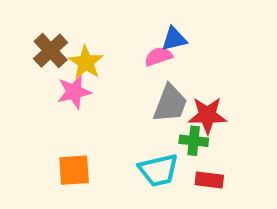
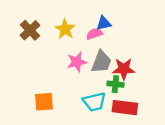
yellow star: (86, 62) -> (65, 29), moved
pink star: (74, 92) -> (77, 62), moved
red rectangle: (209, 180) -> (125, 108), size x1.5

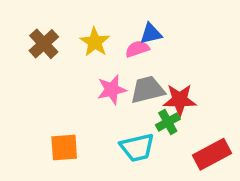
gray trapezoid: (101, 62) -> (147, 90), turned -125
green cross: (115, 84) -> (168, 122), turned -35
red rectangle: (125, 108) -> (212, 154), moved, turned -35

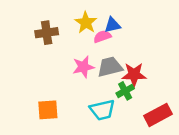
yellow star: (95, 42) -> (86, 23), moved
brown cross: (44, 44) -> (47, 33), moved, turned 35

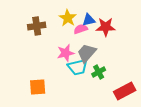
gray trapezoid: (110, 67) -> (87, 53), turned -35
red star: (134, 74) -> (106, 27), moved
cyan trapezoid: (102, 110) -> (78, 67), moved

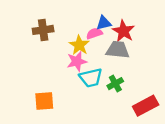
yellow star: (68, 18) -> (79, 45), moved
red star: (106, 27) -> (123, 31), turned 30
gray trapezoid: (87, 53) -> (118, 50), moved, turned 55

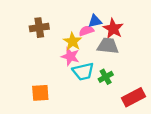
pink star: (77, 61) -> (70, 56), turned 30

